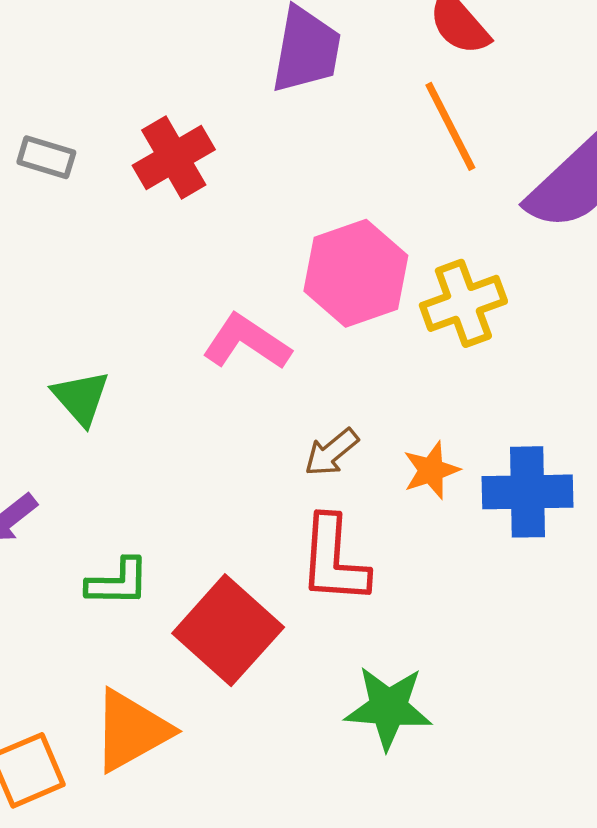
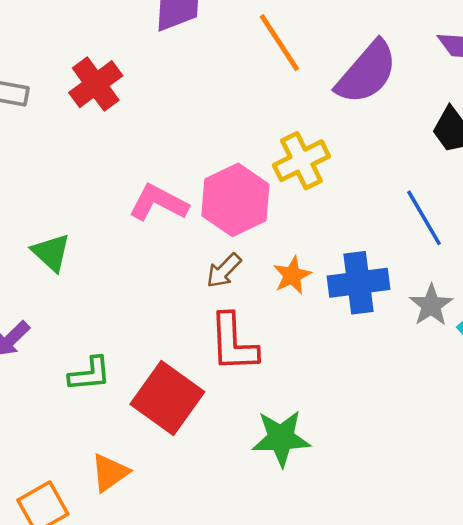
pink hexagon: (356, 273) -> (235, 200), moved
orange triangle: (131, 731) -> (110, 473), size x0.7

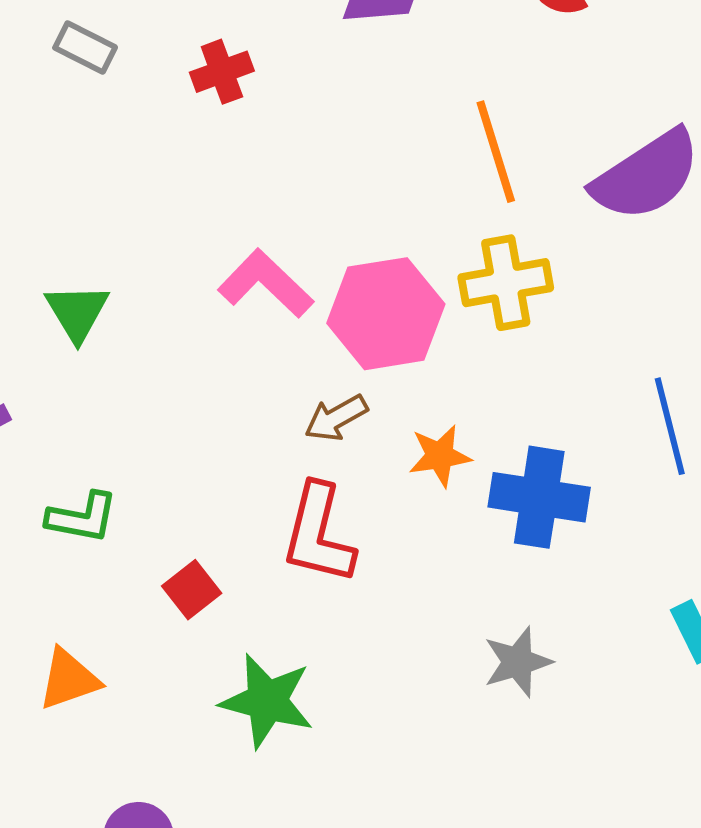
orange line: (279, 43) -> (496, 152), moved
red cross: (96, 84) -> (222, 72), size x0.7
gray star: (431, 305) -> (518, 662), moved
red square: (167, 398) -> (192, 590), size x0.5
green star: (281, 438) -> (267, 701), moved

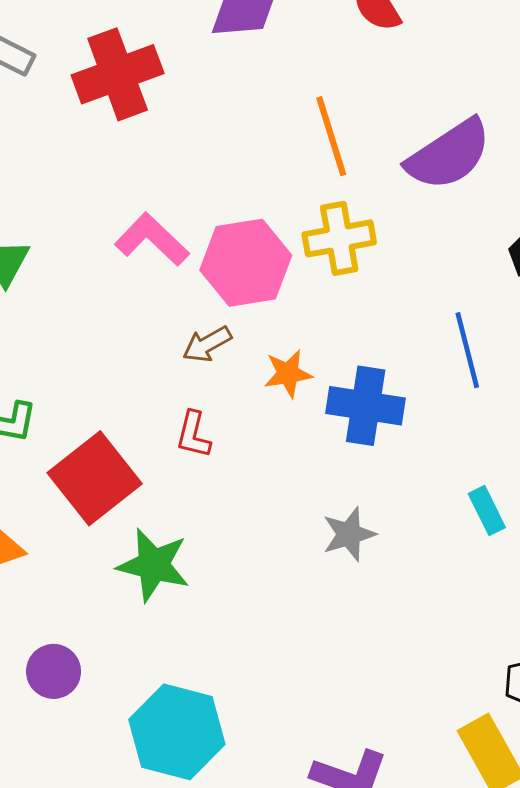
red cross: (222, 72) -> (118, 74), size x1.8
red L-shape: (318, 534) -> (193, 435), size x0.6
red square: (192, 590) -> (95, 478), size x2.0

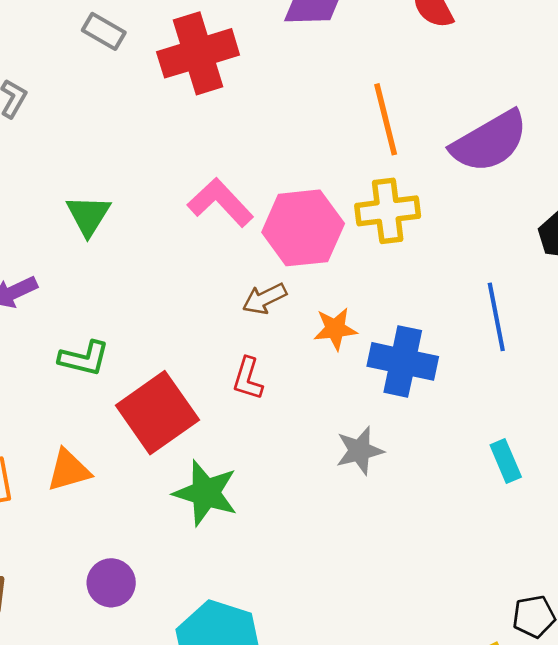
gray star: (349, 534) -> (360, 451), moved

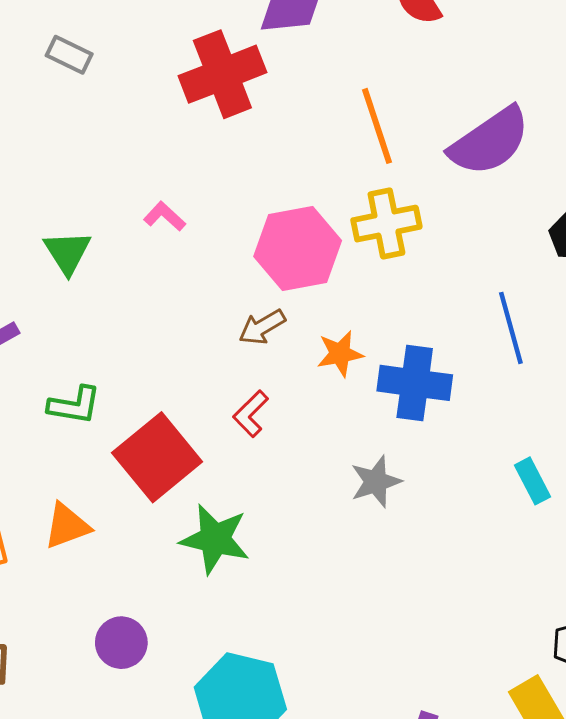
red cross: (198, 53) -> (222, 74), moved
pink L-shape: (220, 202) -> (165, 216), moved, size x0.6
red L-shape: (248, 379) -> (251, 414), turned 33

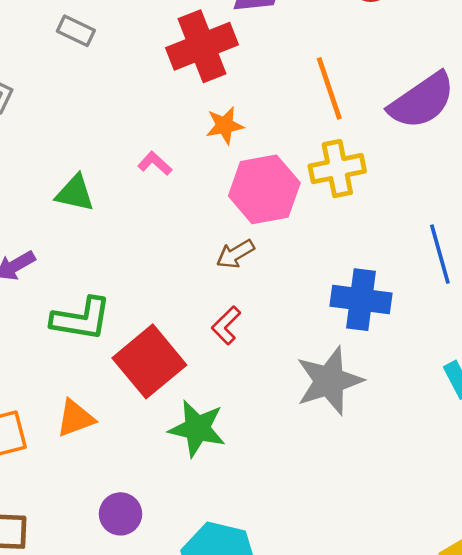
green triangle: (67, 252) -> (75, 193), turned -45
orange star: (340, 354) -> (225, 125), moved
green L-shape: (74, 405) -> (81, 319), size x1.4
gray star: (376, 482) -> (329, 381), size x1.6

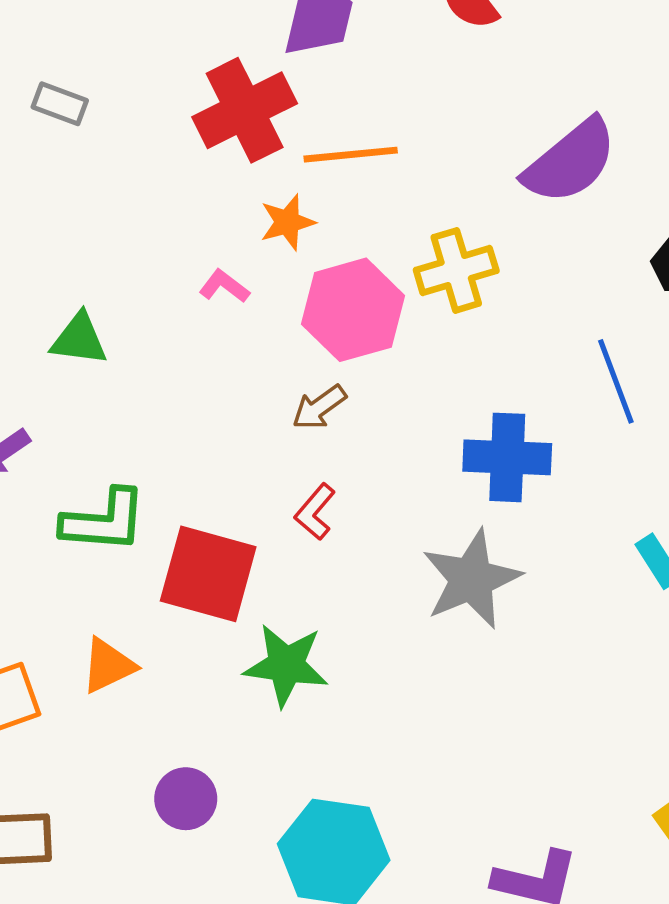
orange line: (329, 88) -> (351, 155), moved, turned -72
pink L-shape: (155, 163) -> (224, 286), moved
red square: (149, 361) -> (208, 574), turned -30

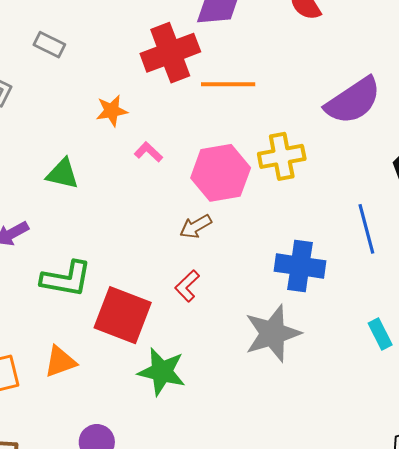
gray rectangle: (60, 104) -> (49, 45), moved
orange star: (287, 222) -> (112, 111), moved

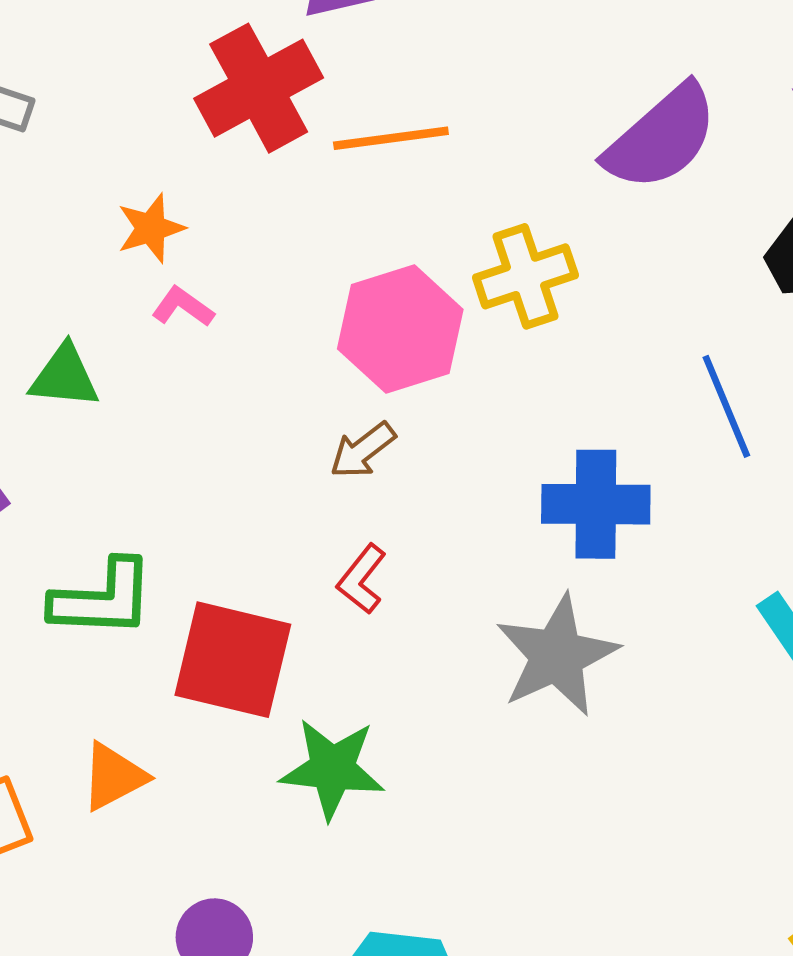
pink L-shape: (148, 152) -> (183, 307), moved

